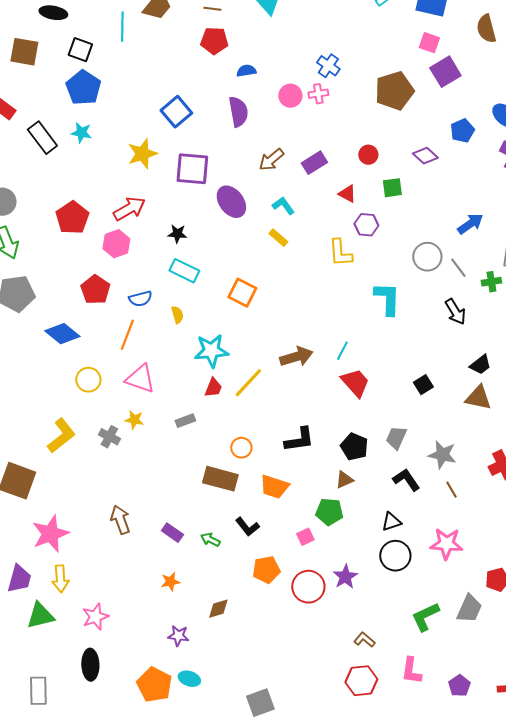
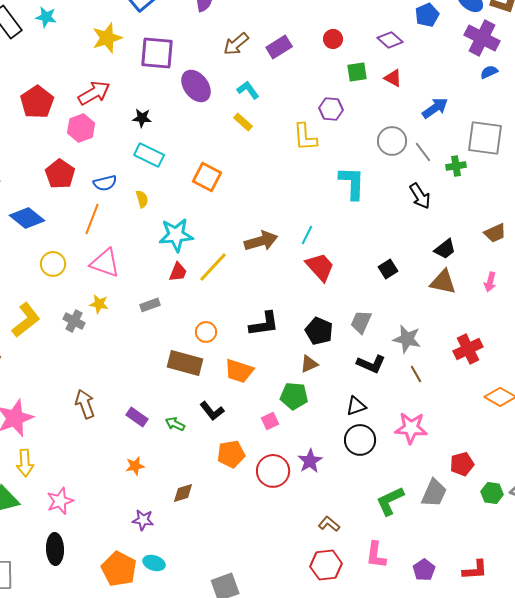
red triangle: (347, 194) -> (393, 78), moved
black L-shape: (406, 480) -> (371, 364), turned 148

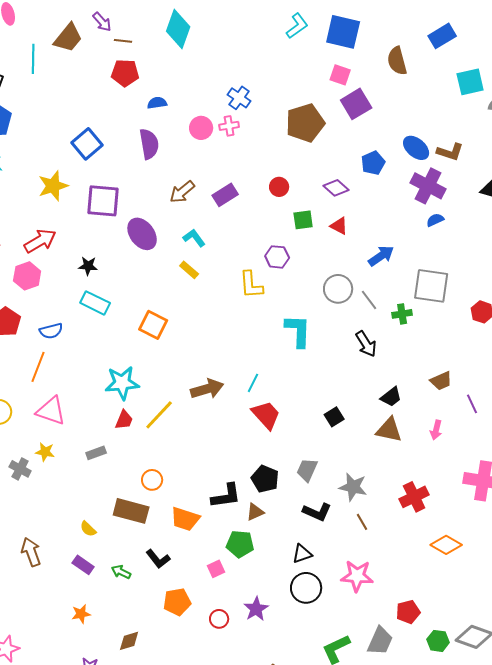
yellow semicircle: (142, 199) -> (88, 529), moved, turned 150
black L-shape: (264, 324) -> (226, 496), moved
red circle: (273, 471) -> (219, 619), size x0.6

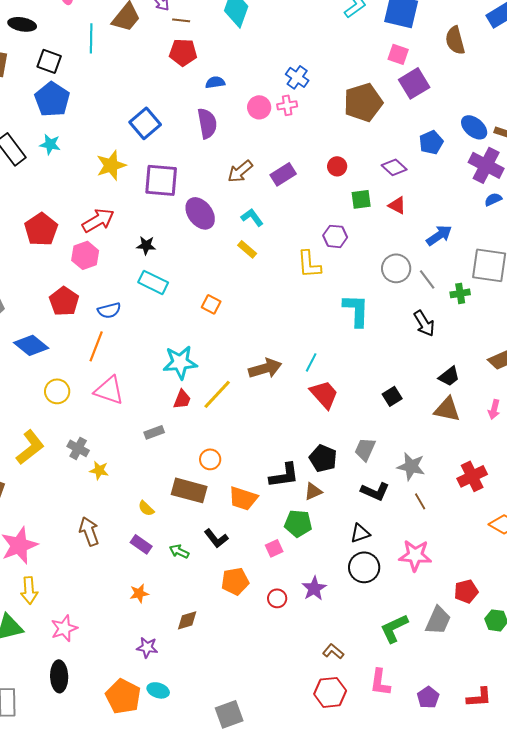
orange square: (153, 325) -> (211, 304), size x0.7
yellow star: (45, 452) -> (99, 470), moved

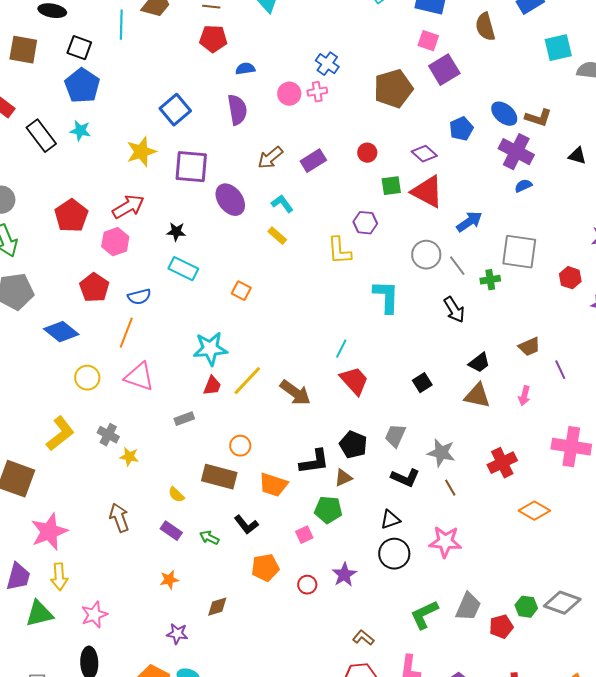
red triangle: (397, 205) -> (427, 192), size x1.8
brown arrow: (265, 368) -> (295, 393), moved, turned 52
red pentagon: (466, 591) -> (501, 627), moved

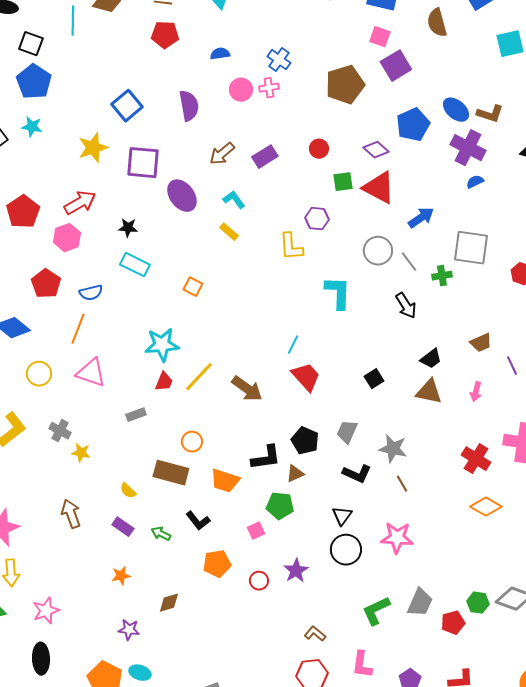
blue semicircle: (245, 69) -> (220, 54), moved
blue pentagon: (461, 129) -> (413, 125), size x1.4
red cross: (502, 463) -> (476, 459), moved, turned -32
black triangle: (390, 520) -> (342, 516), turned -35

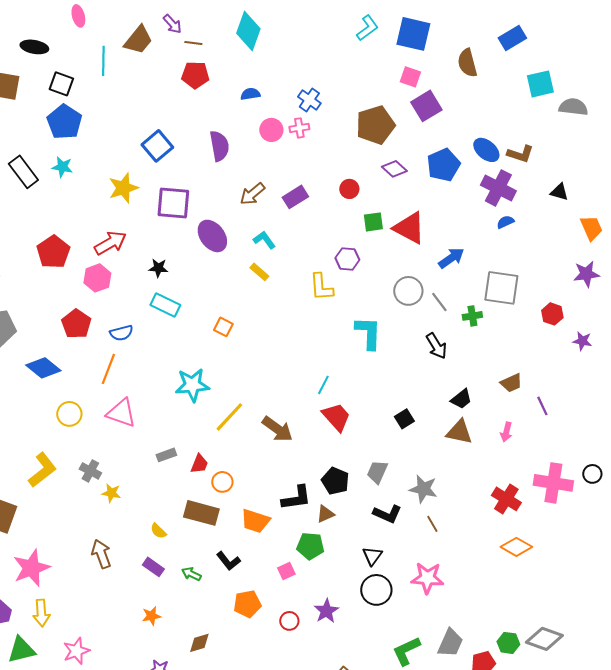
purple diamond: (376, 150) -> (394, 169), moved
red trapezoid: (164, 382) -> (199, 464), moved

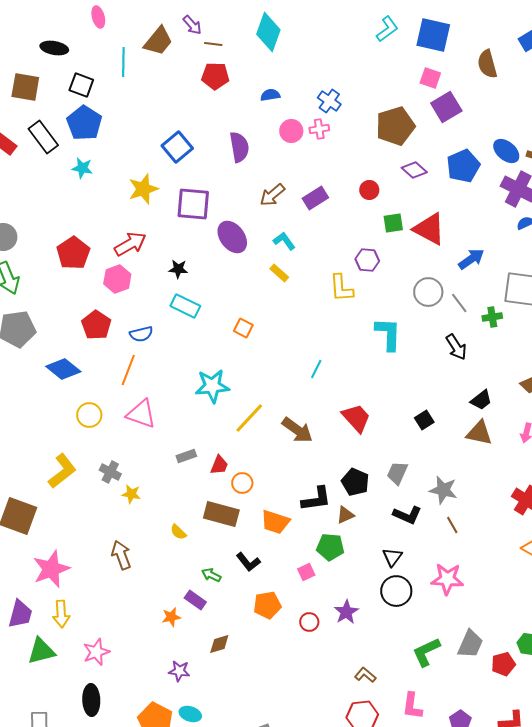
black rectangle: (23, 172) -> (43, 137), moved
cyan line: (323, 385) -> (316, 369), moved
purple rectangle: (153, 567) -> (195, 600), moved

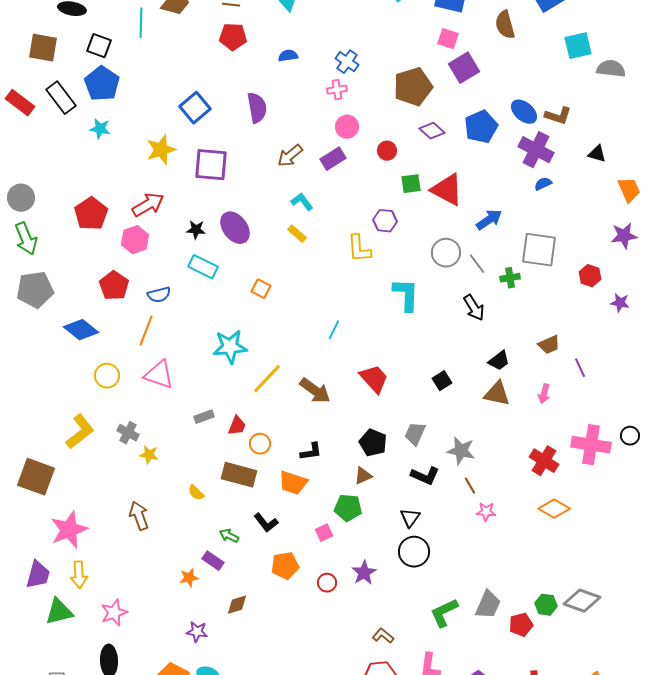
pink circle: (291, 131) -> (347, 127), moved
purple ellipse: (232, 237) -> (235, 228), moved
black L-shape: (316, 499) -> (311, 452), moved, size x0.7
pink star: (447, 579) -> (486, 512), moved, size x0.6

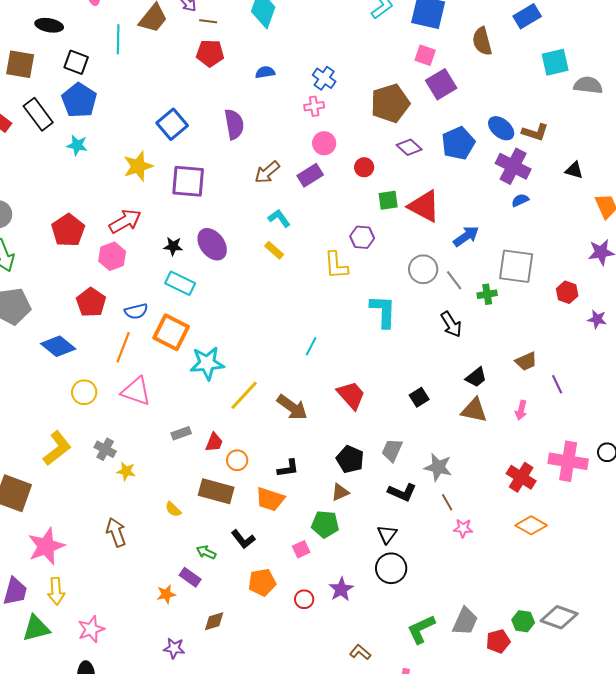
orange square: (261, 289) -> (171, 332), moved, size x1.8

